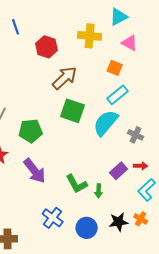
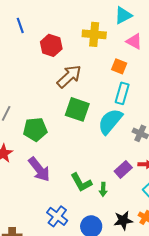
cyan rectangle: (118, 95) -> (122, 93), turned -35

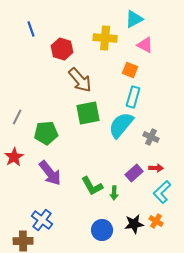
brown arrow: (69, 76) -> (80, 80), turned 92
green square: (77, 109) -> (88, 113), turned -30
blue cross: (57, 216) -> (42, 220), moved

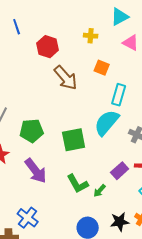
yellow cross: (105, 38) -> (91, 36), size x0.6
orange square: (130, 70) -> (102, 68), moved
green square: (88, 113) -> (74, 140), moved
green arrow: (114, 193) -> (100, 191), turned 40

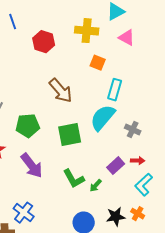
yellow cross: (91, 36) -> (87, 31), size x1.6
brown arrow: (66, 78) -> (61, 91), moved

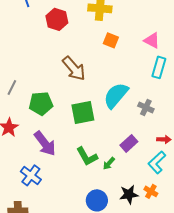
pink triangle: (127, 38) -> (152, 40), moved
cyan rectangle: (115, 90) -> (159, 67), moved
red arrow: (138, 161) -> (164, 139), moved
blue cross: (24, 213) -> (31, 175), moved

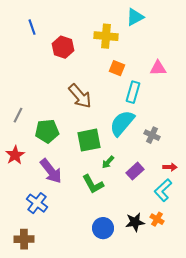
pink triangle: (152, 40) -> (158, 68), turned -30
cyan rectangle: (159, 67) -> (133, 92), moved
green arrow: (109, 163) -> (108, 162), moved

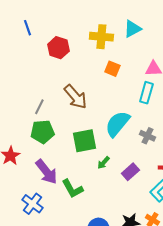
cyan triangle: (135, 17) -> (132, 29), moved
cyan rectangle: (133, 92) -> (146, 93), moved
gray line: (18, 115) -> (39, 107), moved
green L-shape: (93, 184) -> (72, 189), moved

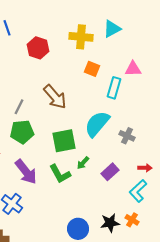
cyan rectangle: (146, 93) -> (114, 88), moved
green L-shape: (72, 189) -> (60, 174), moved

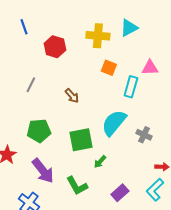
brown arrow: (55, 97) -> (72, 96), size x0.6
gray line: (19, 107) -> (31, 85), moved
purple rectangle: (110, 172) -> (120, 193), moved
green L-shape: (60, 174) -> (77, 186), moved

